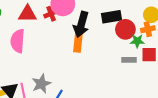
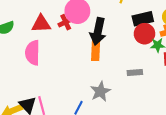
black rectangle: (111, 17) -> (143, 19), moved
gray rectangle: (129, 60) -> (135, 72), moved
gray star: (41, 84) -> (100, 91), moved

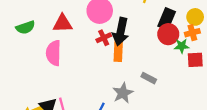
black rectangle: (143, 19) -> (167, 19), turned -54
red cross: (66, 22) -> (104, 38), moved
gray rectangle: (135, 72) -> (149, 78), moved, turned 32

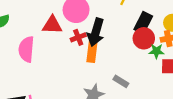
red triangle: (62, 23) -> (52, 25), moved

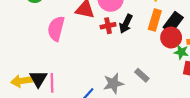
black arrow: (96, 32) -> (126, 24), size x0.7
orange rectangle: (92, 51) -> (155, 20), moved

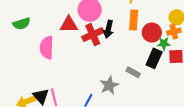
black rectangle: (173, 22) -> (154, 58), moved
red cross: (108, 26) -> (93, 35), size x1.5

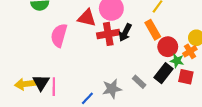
orange rectangle: (134, 20) -> (153, 30), turned -48
orange cross: (174, 32) -> (190, 51), turned -32

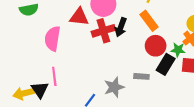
red circle: (168, 47) -> (156, 46), moved
gray rectangle: (139, 82) -> (141, 76), turned -32
pink line: (54, 87) -> (54, 76), moved

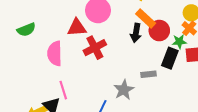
black arrow: (121, 27) -> (136, 33), moved
red cross: (103, 31) -> (95, 48), moved
red circle: (156, 46) -> (159, 31), moved

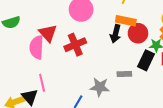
orange rectangle: (146, 18) -> (126, 21), turned -36
red triangle: (77, 28) -> (48, 33), moved, turned 48
gray star: (124, 90) -> (100, 87), turned 30

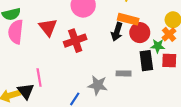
pink semicircle: (37, 47) -> (16, 32), moved
black rectangle: (146, 60) -> (146, 61), turned -36

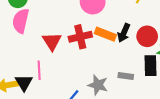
orange rectangle: (128, 19) -> (105, 34), moved
red triangle: (48, 27) -> (52, 41), moved

